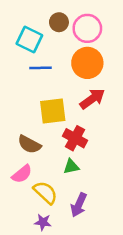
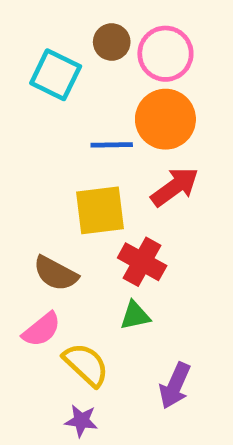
blue line: (40, 68) -> (112, 145), moved
purple arrow: (79, 205) -> (175, 386), moved

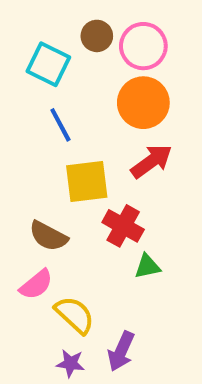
blue line: (112, 145) -> (60, 125), moved, turned 63
green triangle: (135, 316) -> (147, 266), moved
purple arrow: (175, 386) -> (121, 351), moved

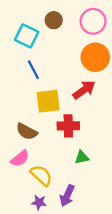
pink circle: (143, 46) -> (93, 21), moved
orange circle: (143, 103) -> (95, 57), moved
red cross: (123, 226) -> (68, 126), turned -30
green triangle: (147, 266) -> (82, 157), moved

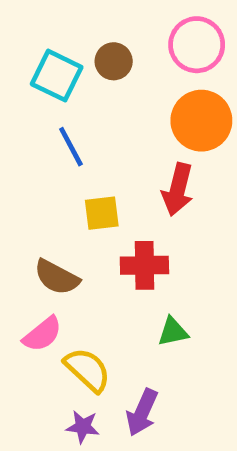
brown circle: (54, 20) -> (114, 61), moved
red arrow: (84, 90) -> (178, 189), turned 140
yellow square: (48, 101) -> (102, 213), size x0.7

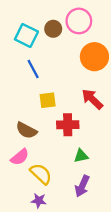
pink circle: (197, 45) -> (79, 21), moved
red arrow: (178, 189) -> (92, 99), moved, turned 120
purple arrow: (142, 412) -> (82, 186), moved

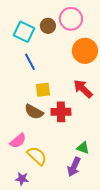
brown semicircle: (26, 130) -> (34, 112), moved
green triangle: (81, 156) -> (83, 148), moved, turned 32
purple star: (39, 201) -> (22, 179), moved

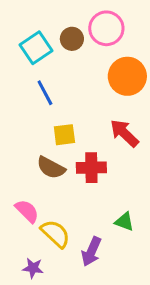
cyan square: (24, 32) -> (36, 48), turned 30
pink semicircle: (18, 141) -> (27, 211), turned -96
purple arrow: (74, 167) -> (91, 252), moved

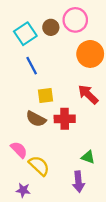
purple arrow: (91, 252) -> (78, 182), moved, turned -30

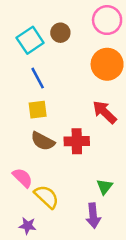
pink circle: (75, 20) -> (107, 20), moved
yellow square: (45, 95) -> (38, 110), moved
green triangle: (88, 157) -> (105, 187), turned 48

